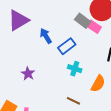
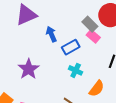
pink rectangle: (94, 27) -> (93, 36), moved
purple star: (28, 74) -> (29, 69), size x1.5

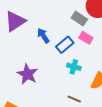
pink rectangle: (93, 36) -> (86, 38), moved

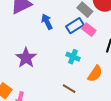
blue rectangle: (65, 45) -> (75, 26), moved

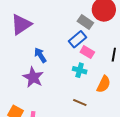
blue arrow: (47, 22) -> (40, 55), moved
pink rectangle: (89, 30) -> (87, 52), moved

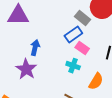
purple triangle: (21, 24) -> (18, 15), turned 30
blue arrow: (40, 55) -> (35, 48), turned 42

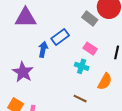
blue rectangle: (73, 35) -> (60, 37), moved
purple star: (26, 69) -> (23, 72), moved

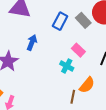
blue rectangle: (60, 37) -> (60, 21), moved, turned -36
brown line: (80, 99) -> (73, 97), moved, turned 64

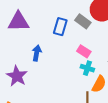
cyan cross: (67, 66) -> (87, 68), moved

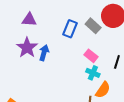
purple triangle: (19, 22) -> (29, 20), size x0.7
purple star: (17, 76) -> (27, 48), moved

